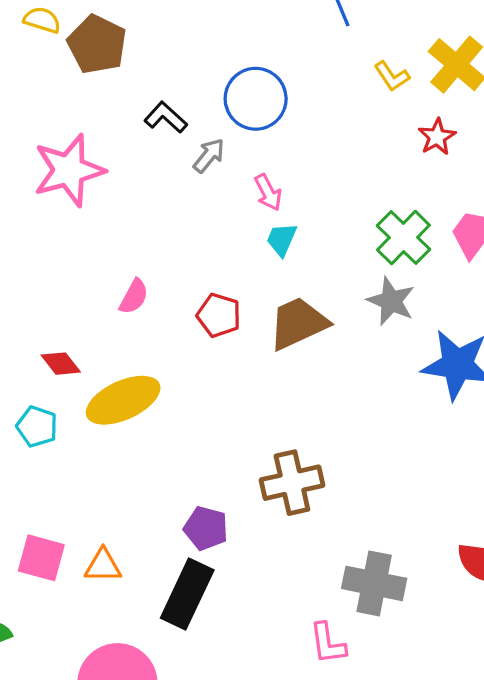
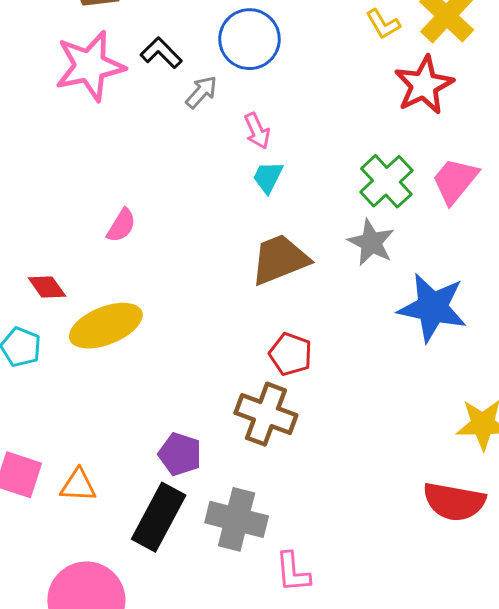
red star: (437, 137) -> (424, 85), size x1.6
pink star: (69, 170) -> (90, 66), moved
red pentagon: (219, 315) -> (291, 354), moved
brown cross: (292, 483) -> (266, 414), turned 30
gray cross: (374, 583) -> (237, 519), moved

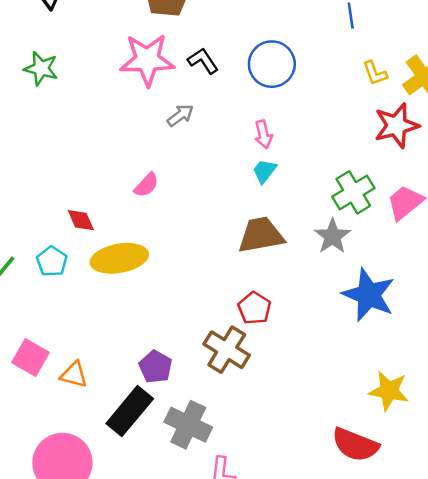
gray arrow: (201, 92) -> (180, 115), moved

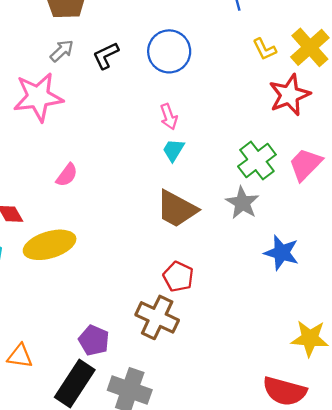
pink star: (147, 60) -> (38, 97), moved
black L-shape: (203, 61) -> (106, 55), turned -76
gray arrow: (180, 115) -> (62, 51), moved
brown trapezoid: (261, 235) -> (177, 209), turned -135
blue star: (369, 295) -> (281, 253), size x0.7

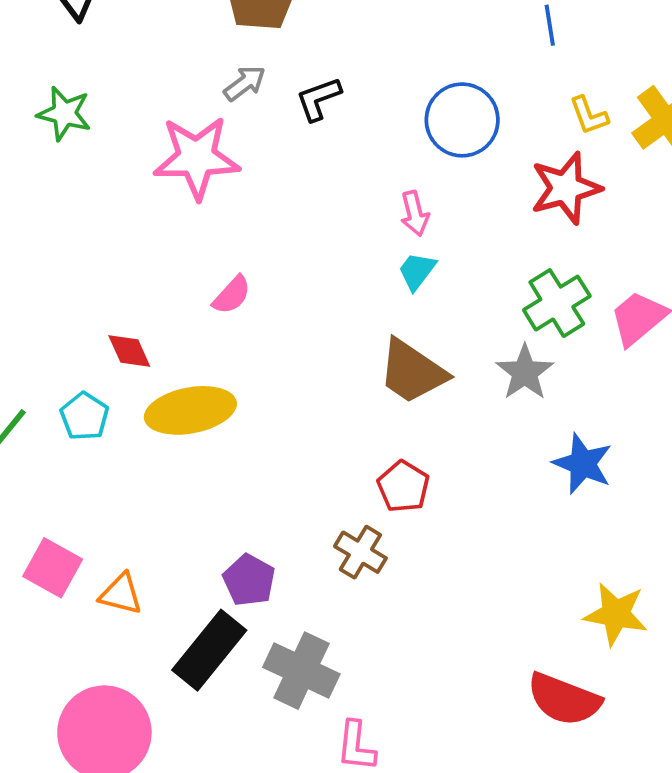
blue circle: (169, 51) -> (462, 120), moved
red star: (289, 95) -> (566, 188), moved
brown cross: (157, 317) -> (360, 552), size x0.7

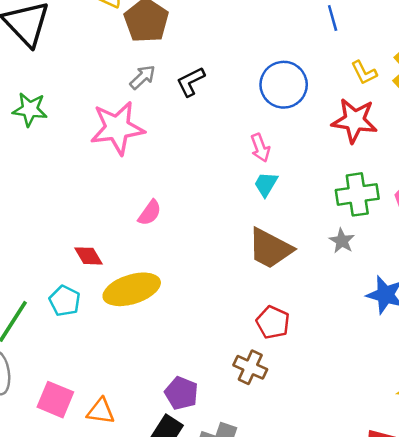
red star: (566, 188) -> (355, 121), turned 30
green cross: (557, 303) -> (357, 194), turned 30
gray star: (525, 372) -> (342, 241), size x0.7

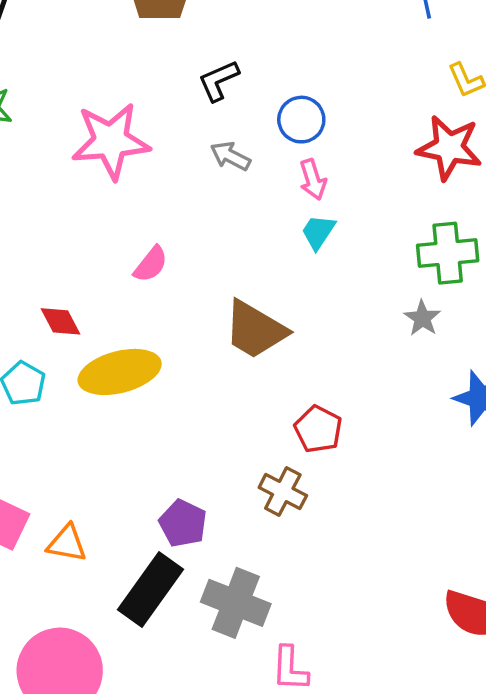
gray arrow: (143, 77) -> (230, 156), moved, turned -112
blue circle: (284, 85) -> (301, 120), moved, size x0.7
brown trapezoid: (270, 248) -> (255, 330), moved

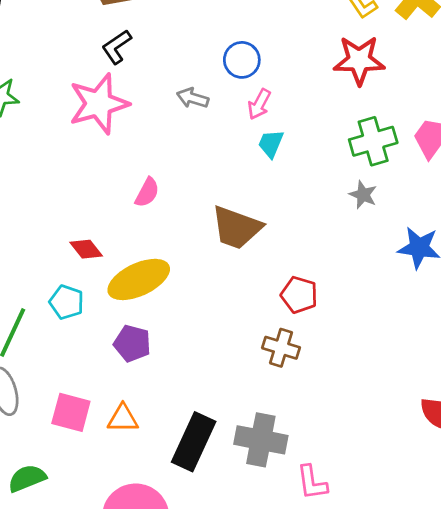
black L-shape: (219, 81) -> (117, 47), moved
pink arrow: (313, 180) -> (259, 104), turned 56
purple pentagon: (183, 523) -> (132, 343), moved

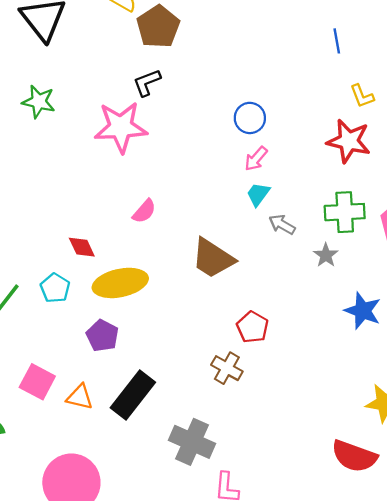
gray arrow: (193, 98) -> (282, 224), moved
black rectangle: (194, 442) -> (133, 395), moved

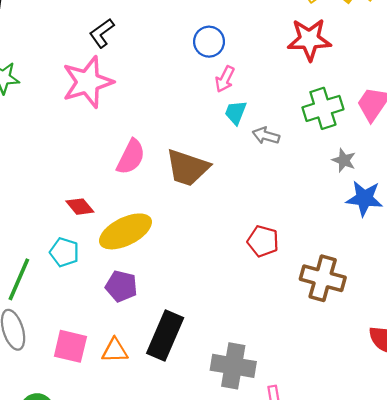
pink semicircle: (144, 211) -> (131, 157), size x1.4
gray star: (326, 255) -> (344, 160), moved
brown trapezoid: (213, 258) -> (188, 168), moved
brown cross: (227, 368) -> (323, 278), moved, size x1.4

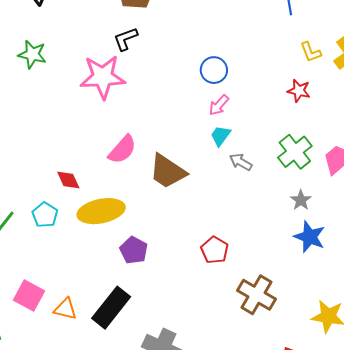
red star: (309, 39) -> (299, 91), size x0.6
green cross: (323, 108) -> (295, 152), turned -36
purple pentagon: (121, 286) -> (134, 250), moved

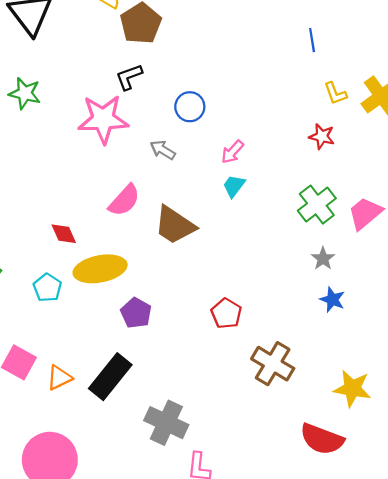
blue circle: (214, 70) -> (190, 107), moved
gray arrow: (241, 162) -> (163, 150), moved
cyan pentagon: (45, 215) -> (47, 288), moved
blue star: (310, 237) -> (332, 300), size x0.7
orange triangle: (65, 309) -> (59, 378), turned -40

